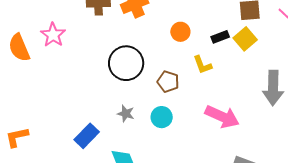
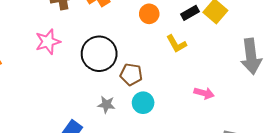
pink star: (53, 35) -> (48, 42), moved, turned 30
brown pentagon: (168, 82) -> (131, 74), moved
pink arrow: (222, 117) -> (204, 93), size x0.6

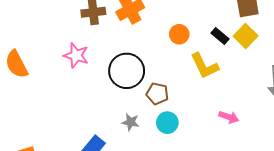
black rectangle: (190, 13) -> (220, 36), turned 66
pink star: (48, 42) -> (76, 55), turned 30
yellow L-shape: (176, 44) -> (204, 66), size x1.4

